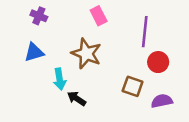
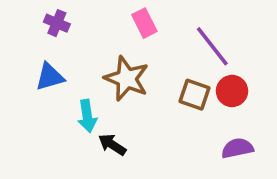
purple line: (145, 32) -> (212, 46), turned -44
brown square: (133, 86) -> (194, 95), moved

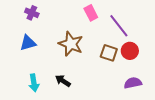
pink rectangle: (144, 23) -> (91, 13), moved
cyan arrow: (87, 116) -> (34, 83), moved

